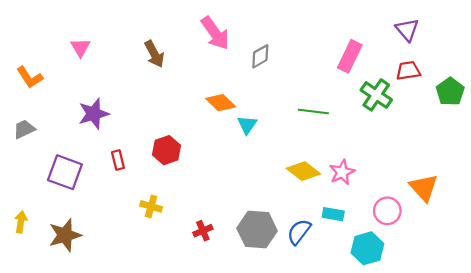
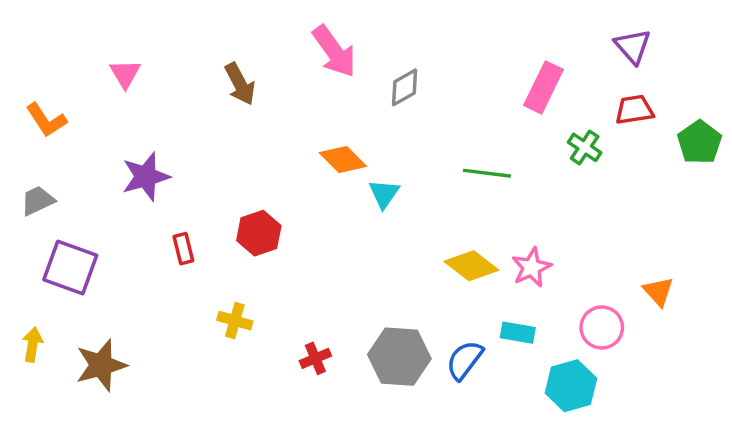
green cross: (376, 95) -> (585, 147), size x0.7
purple square: (65, 172) -> (70, 267), moved
orange triangle: (424, 188) -> (658, 291), size x0.7

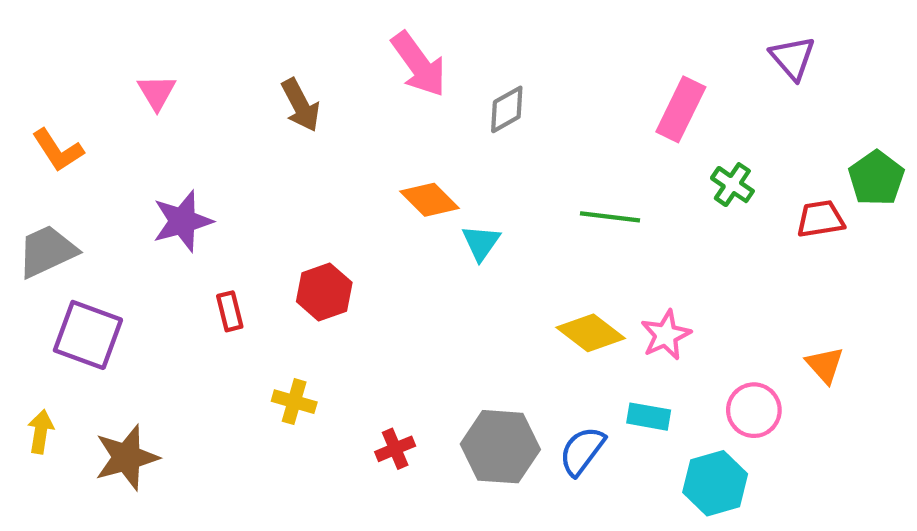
red trapezoid: (634, 110) -> (820, 219), moved
gray trapezoid: (38, 201) -> (47, 251), size x1.4

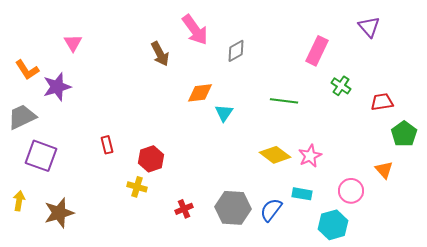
brown arrow: (301, 105) -> (160, 54), moved
green pentagon: (876, 178) -> (404, 134), moved
orange diamond: (429, 200) -> (200, 93), turned -52
purple star: (182, 221) -> (57, 87), moved
red hexagon: (324, 292) -> (151, 159), moved

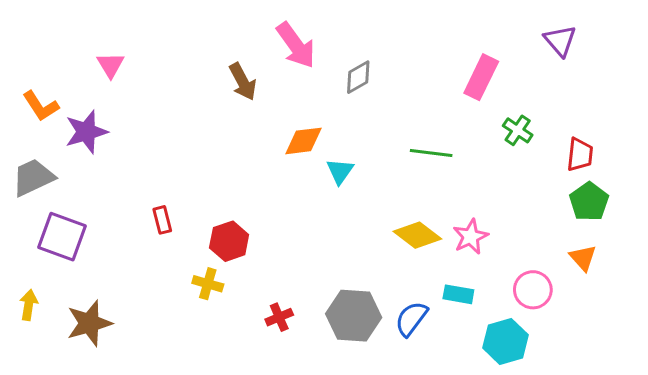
red trapezoid: (382, 102) -> (580, 155), turned 105
green pentagon: (404, 134) -> (589, 202), moved

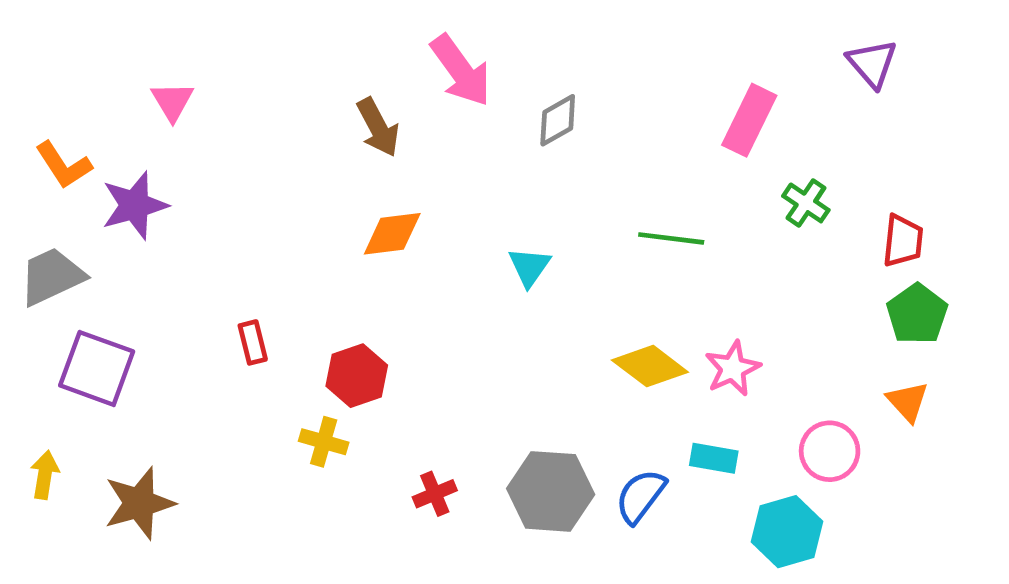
orange diamond: (303, 141) -> (392, 234), moved

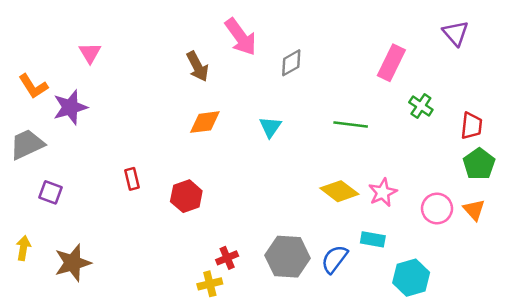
cyan triangle: (529, 267) -> (270, 127), moved
purple square: (97, 368) -> (50, 192), size x0.6
yellow cross: (324, 442) -> (210, 284), moved, turned -30
pink circle: (830, 451) -> (437, 208), moved

